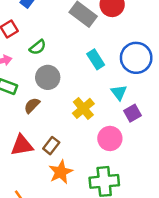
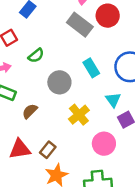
gray circle: (48, 77) -> (59, 82), moved

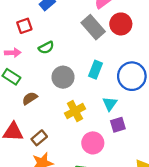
cyan rectangle: (91, 68) -> (96, 70), turned 42

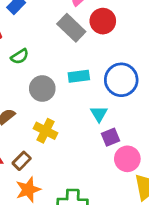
cyan rectangle: (96, 70) -> (79, 76), turned 66
yellow cross: (75, 111) -> (45, 131), moved, turned -30
pink circle: (93, 143) -> (127, 159), moved

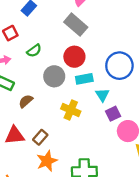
red circle: (103, 21) -> (74, 57), moved
cyan rectangle: (79, 76) -> (84, 79), moved
yellow cross: (45, 131) -> (71, 110), moved

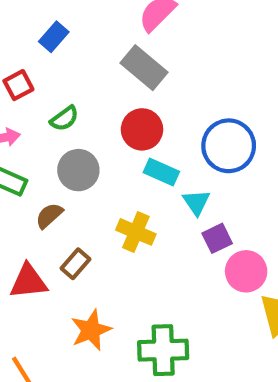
gray circle: (54, 76) -> (78, 170), moved
cyan rectangle: (84, 79) -> (161, 172), turned 35
brown rectangle: (40, 137) -> (75, 264), moved

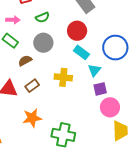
yellow cross: (136, 232) -> (63, 77), turned -30

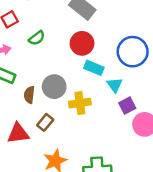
gray circle: (43, 43) -> (54, 87), moved
brown semicircle: (25, 61) -> (29, 95), turned -40

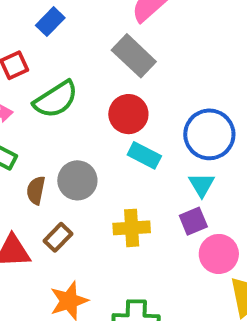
green semicircle: (37, 38) -> (56, 99), size x1.6
cyan triangle: (115, 85) -> (202, 185), moved
yellow cross: (80, 103) -> (132, 228), moved

